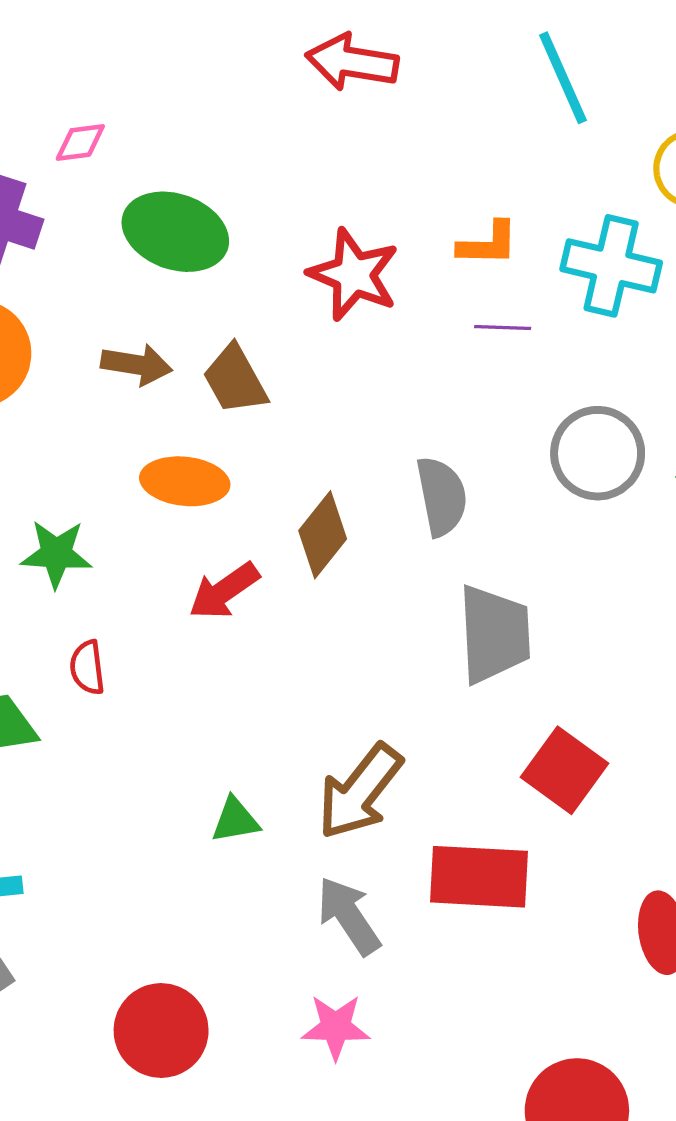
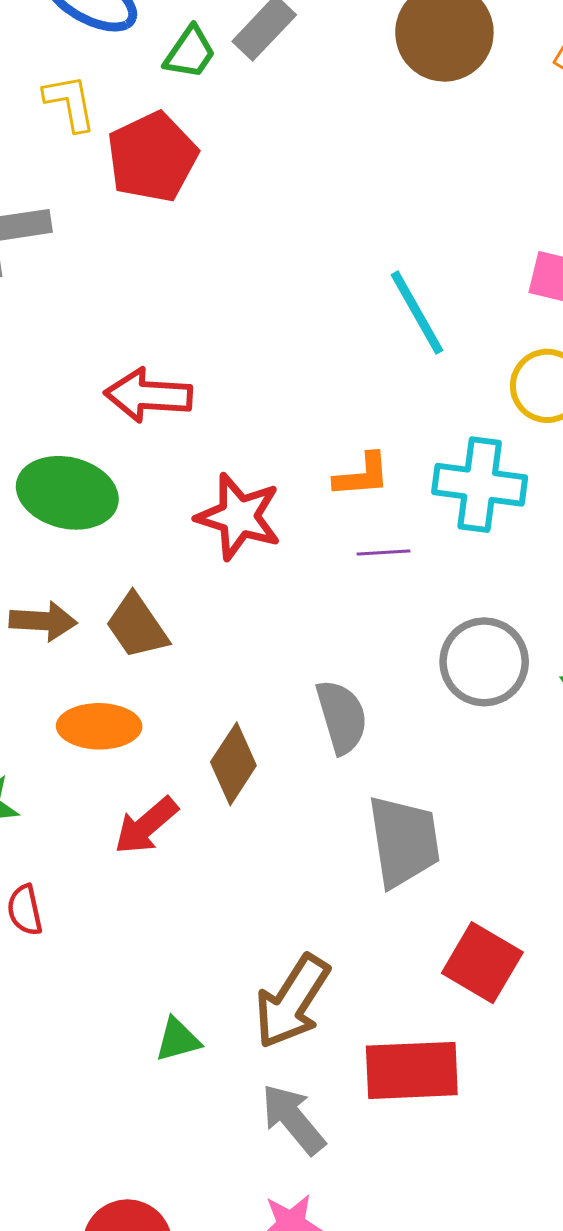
red arrow: (352, 62) -> (148, 395), moved

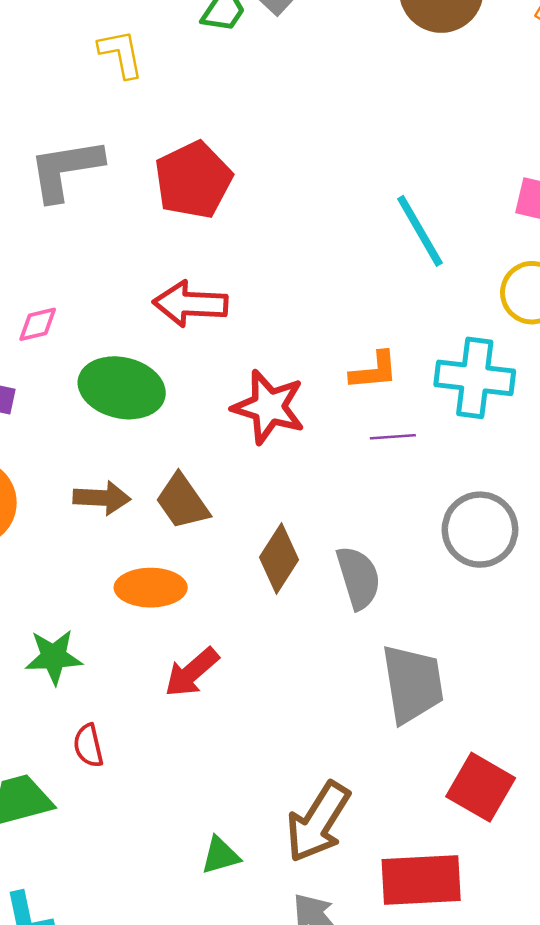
red pentagon: (152, 157) -> (193, 180), moved
brown diamond: (233, 764) -> (279, 559), moved

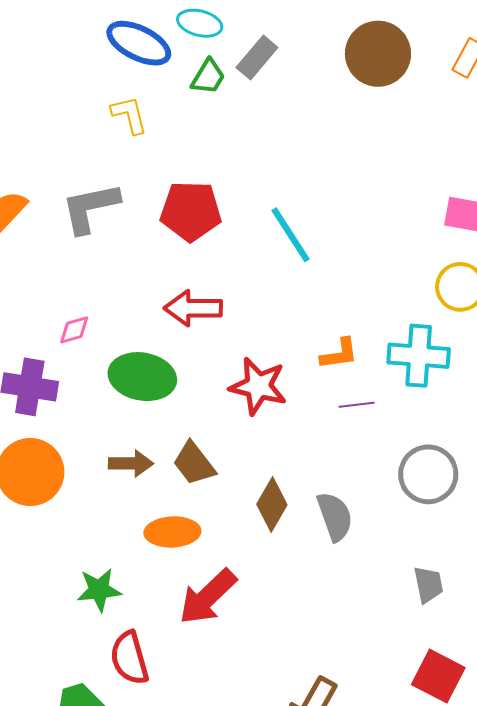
red pentagon: (193, 180) -> (191, 211), turned 30
cyan line: (420, 231) -> (290, 235), moved
red arrow: (192, 672) -> (208, 597), size x1.4
gray trapezoid: (413, 684) -> (428, 585), moved, size x0.6
red semicircle: (88, 746) -> (129, 658), size x1.6

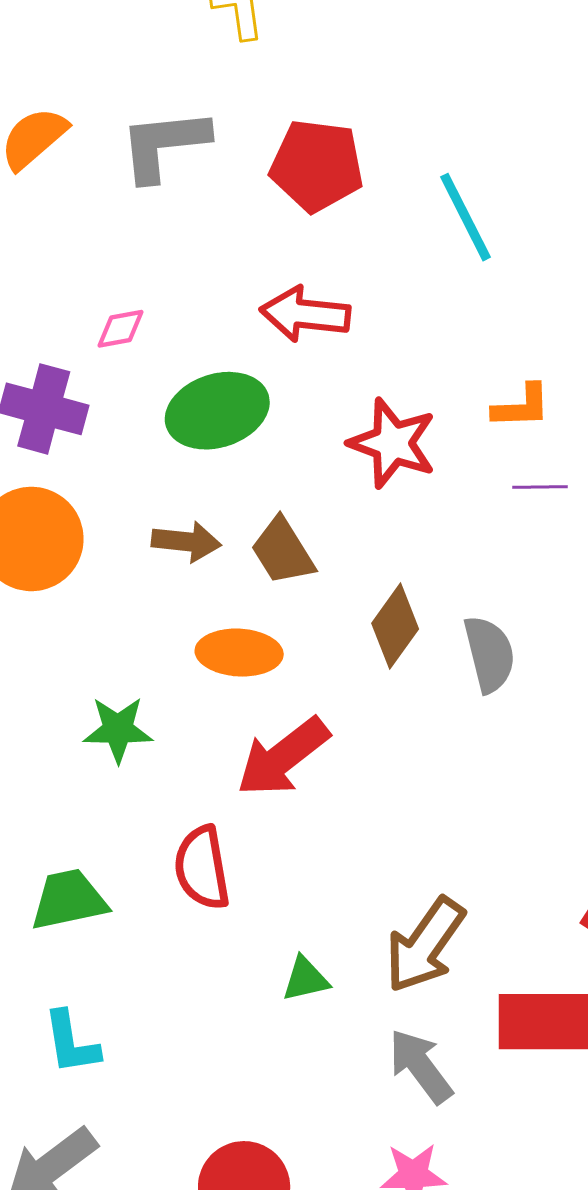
green ellipse: (142, 377) -> (217, 411), turned -34
red semicircle: (129, 658) -> (202, 868), moved

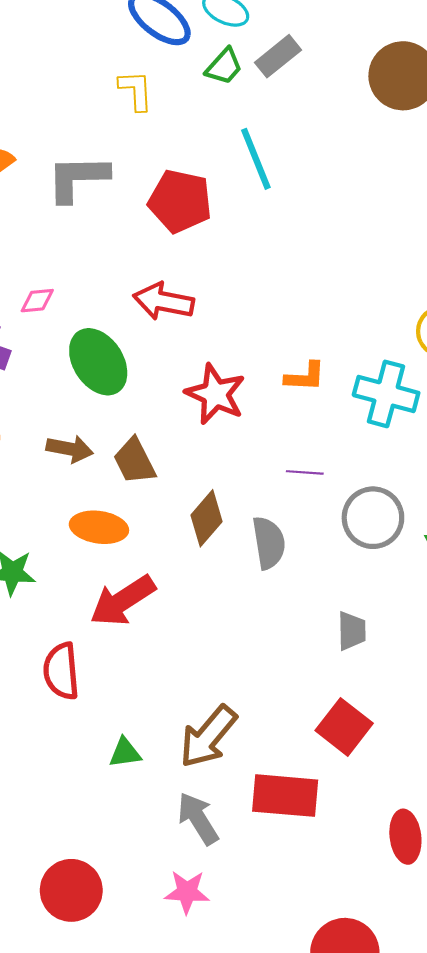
cyan line: (465, 217) -> (256, 159), moved
green ellipse: (217, 411) -> (98, 362), turned 70
purple line: (540, 487) -> (305, 472), moved

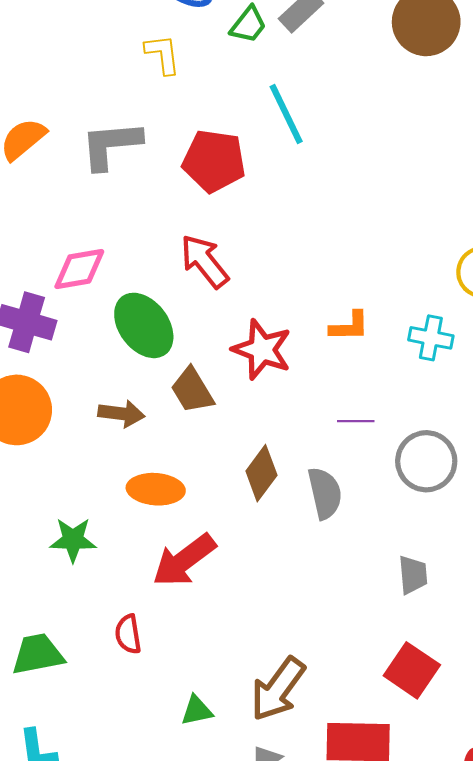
pink diamond: (37, 301) -> (79, 269), size x1.6
red arrow: (164, 301) -> (204, 261), turned 44
cyan cross: (386, 394) -> (431, 338), size x0.7
brown trapezoid: (134, 461) -> (192, 390), moved
red semicircle: (61, 671) -> (128, 634), size x0.7

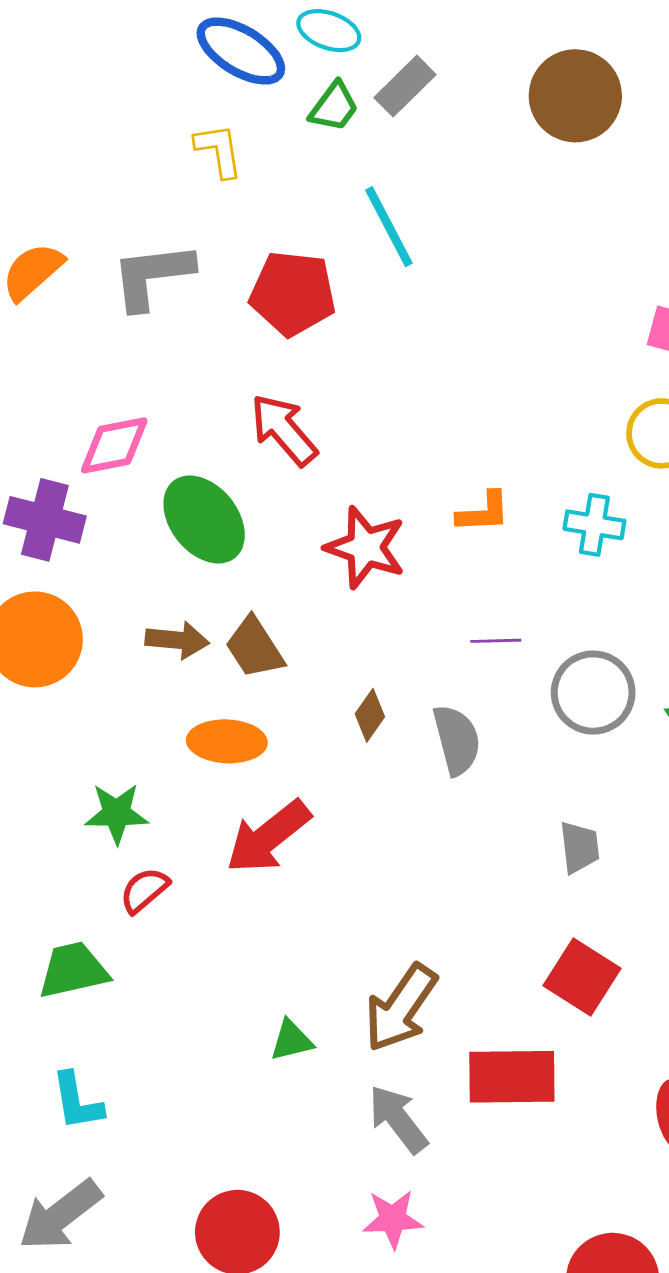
brown trapezoid: (192, 390) -> (255, 648), moved
brown diamond: (261, 473) -> (370, 715), size x0.7
red semicircle: (128, 634) -> (144, 890), moved, turned 60

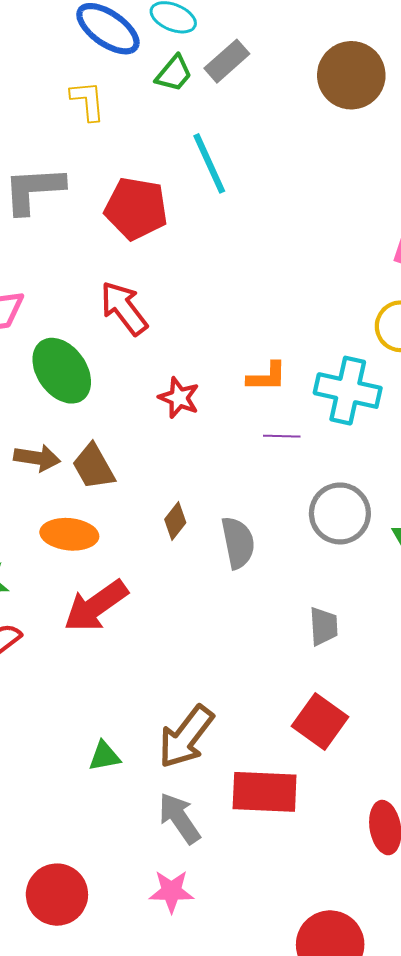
cyan cross: (594, 525) -> (348, 391), size x1.5
red star: (366, 547) -> (179, 398), size x0.7
purple line: (496, 641) -> (282, 436), moved

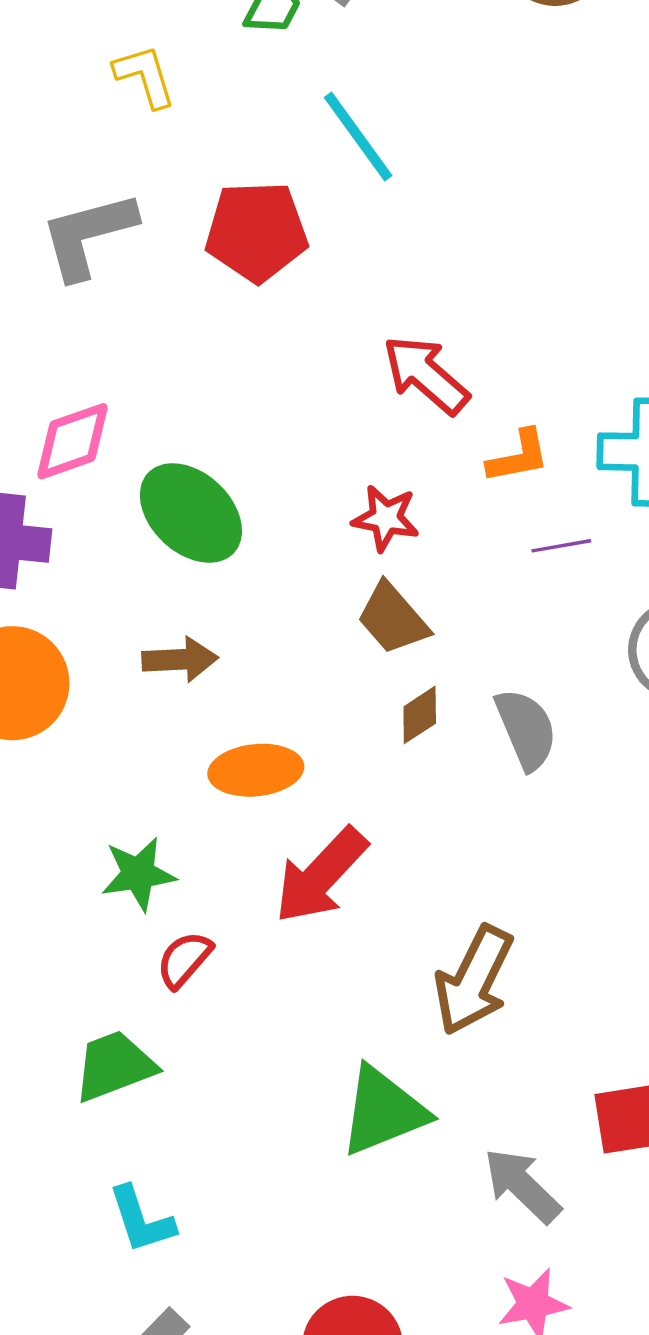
red arrow: (124, 308) -> (426, 375), moved
brown trapezoid: (93, 467) -> (393, 619), moved
brown diamond: (175, 521) -> (420, 715), turned 30
brown arrow: (186, 737) -> (474, 980), moved
green triangle: (104, 756) -> (383, 1111), size x1.8

